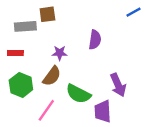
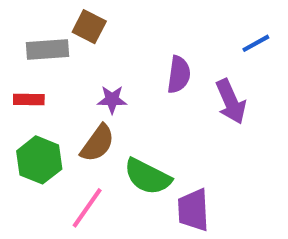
blue line: (134, 12) -> (256, 43), moved
brown square: (47, 14) -> (89, 27), turned 35
purple arrow: (118, 85) -> (231, 102), moved

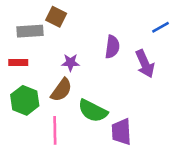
pink line: (87, 208) -> (55, 130), turned -36

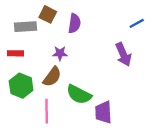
purple semicircle: (112, 47) -> (74, 23), moved

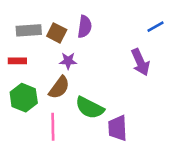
brown square: (48, 14) -> (57, 33), moved

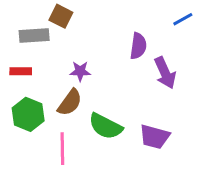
purple semicircle: (85, 27) -> (138, 46), moved
blue line: (156, 27) -> (183, 19), moved
brown square: (57, 33) -> (61, 16), moved
purple trapezoid: (118, 128) -> (155, 137), moved, turned -72

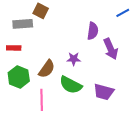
purple star: (80, 71) -> (74, 59), moved

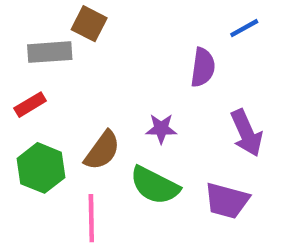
blue line: (123, 13) -> (244, 28), moved
red rectangle: (14, 48) -> (30, 105), turned -32
purple arrow: (111, 49) -> (246, 133), moved

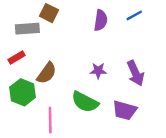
purple semicircle: (203, 67) -> (101, 20), moved
purple star: (161, 129) -> (98, 71), moved
brown semicircle: (102, 150) -> (47, 73), moved

